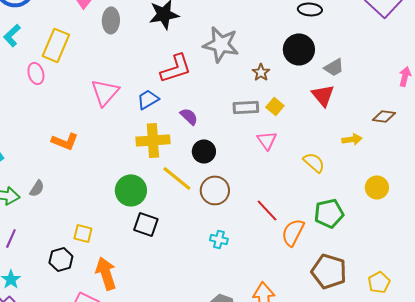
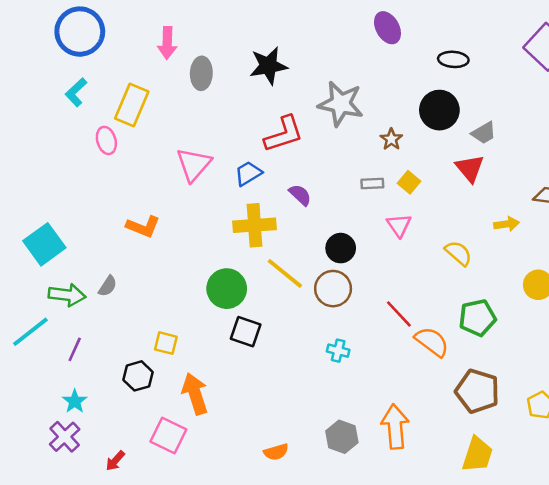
gray rectangle: (246, 107) -> (372, 183), size x0.7
black circle: (204, 151) -> (341, 248), moved
orange semicircle: (293, 232) -> (432, 342), turned 100

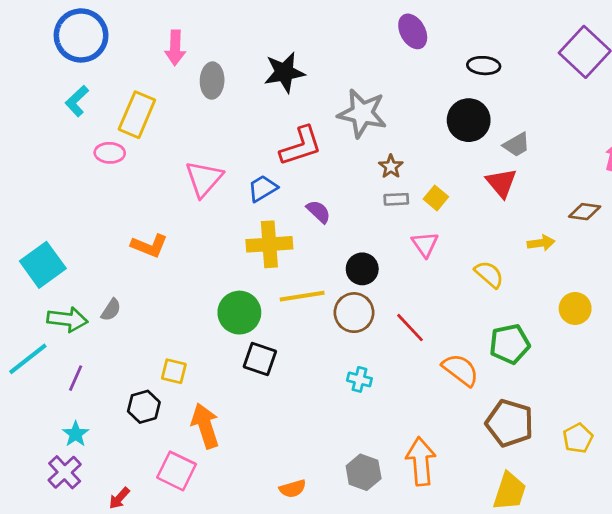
brown star: (391, 139) -> (391, 167), moved
pink ellipse: (106, 140) -> (110, 153), turned -72
yellow line: (285, 273) -> (302, 296), turned -48
red line: (399, 314) -> (410, 328), moved

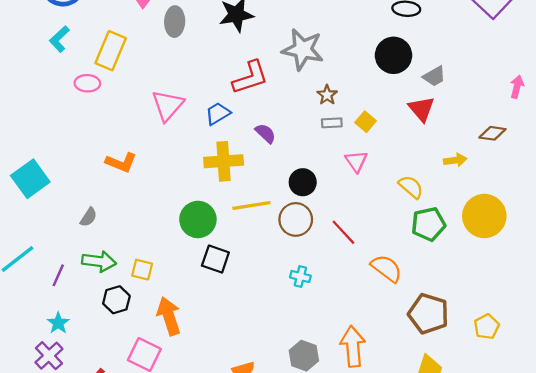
yellow circle: (575, 308) -> (484, 216), size x1.6
green arrow: (67, 319) -> (99, 261), moved
green pentagon: (510, 344) -> (428, 224), moved

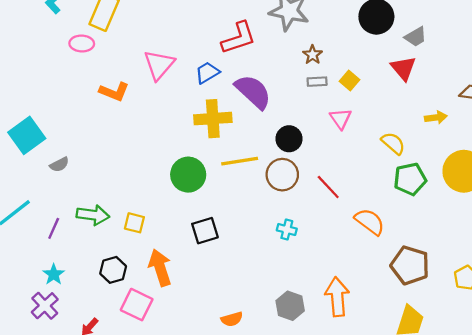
purple semicircle: (265, 133) -> (253, 92), size x1.8
orange L-shape: (121, 162) -> (114, 92), moved
gray semicircle: (89, 217) -> (59, 165), moved, turned 30
black square: (215, 259) -> (205, 231), moved, turned -36
black hexagon: (116, 300) -> (113, 270), moved

